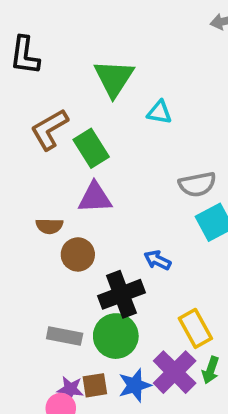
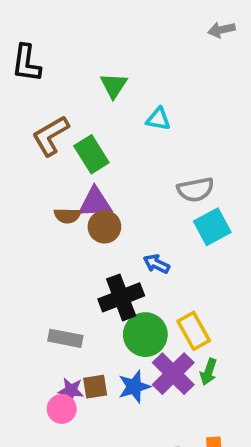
green triangle: (114, 78) -> (114, 86), size x0.7
brown semicircle: (49, 226) -> (67, 216), moved
brown circle: (78, 254) -> (104, 227), moved
green circle: (116, 336) -> (145, 335), moved

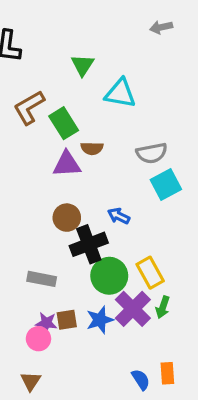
gray arrow: (222, 30) -> (161, 27), moved
cyan triangle: (158, 119) -> (120, 93), size x1.5
brown semicircle: (67, 216) -> (92, 148), moved
brown circle: (104, 227) -> (67, 218), moved

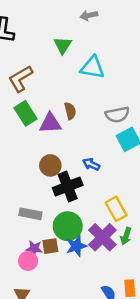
gray arrow: (161, 27) -> (89, 15), moved
green rectangle: (64, 123) -> (26, 113), moved
brown semicircle: (92, 148) -> (70, 111), turned -105
green circle: (109, 276) -> (68, 226), moved

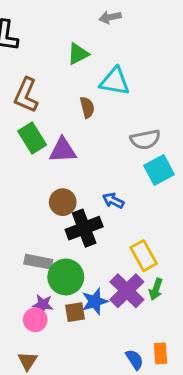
green triangle: (63, 45) -> (78, 54), turned 30
brown L-shape: (21, 79) -> (26, 95), turned -36
brown semicircle: (70, 111) -> (87, 107), moved
green circle: (68, 226) -> (66, 277), moved
brown square: (50, 246) -> (75, 312), moved

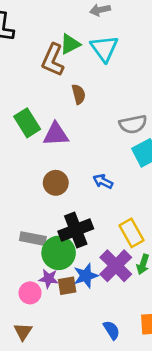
cyan triangle: (115, 81) -> (104, 48), moved, turned 44
brown L-shape: (26, 95) -> (53, 60), moved
black cross: (84, 228) -> (76, 230), moved
purple star: (43, 304) -> (49, 279), moved
blue semicircle: (135, 359) -> (111, 330), moved

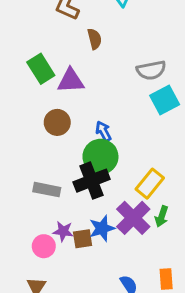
blue arrow: (103, 181) -> (103, 131), moved, turned 36
brown circle: (56, 183) -> (57, 122), moved
yellow rectangle: (132, 233) -> (150, 184), turned 68
green circle: (59, 253) -> (100, 157), moved

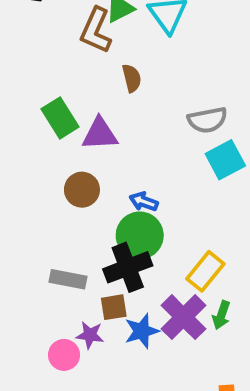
blue arrow: (103, 131) -> (144, 202), turned -42
brown square: (83, 239) -> (114, 307), moved

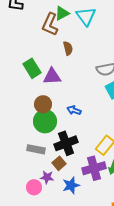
green circle: (140, 235) -> (45, 121), moved
brown square: (114, 307) -> (59, 163), turned -32
purple cross: (183, 317) -> (94, 168), turned 30
blue star: (142, 331) -> (71, 185), moved

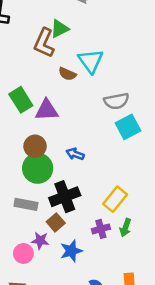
cyan triangle: (86, 16) -> (91, 61), moved
brown semicircle: (68, 48) -> (67, 74), turned 128
purple cross: (94, 168) -> (101, 229), size x0.6

